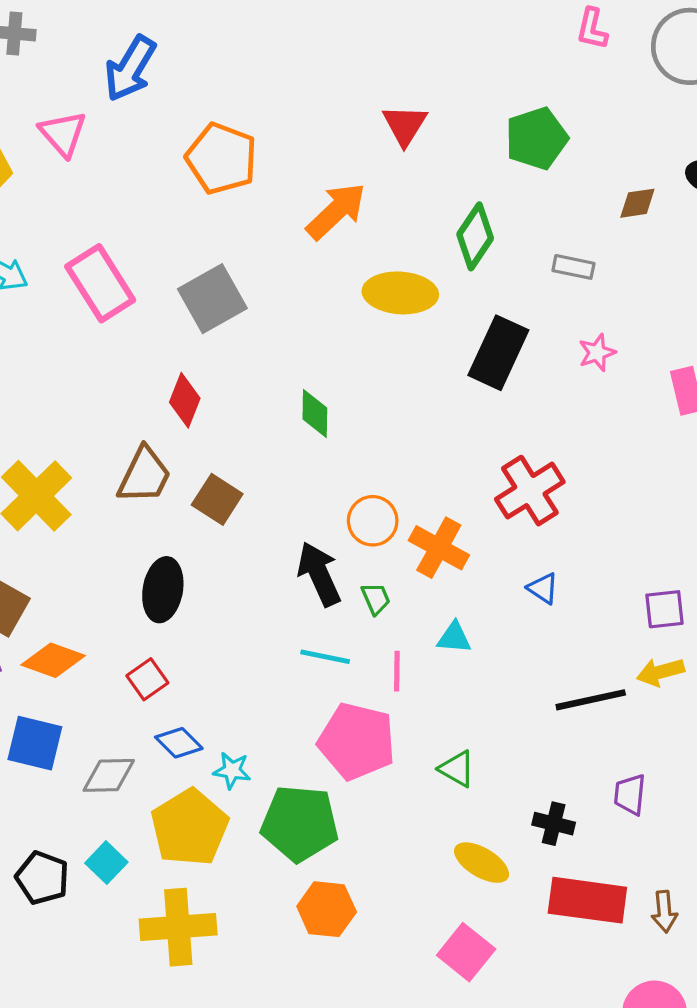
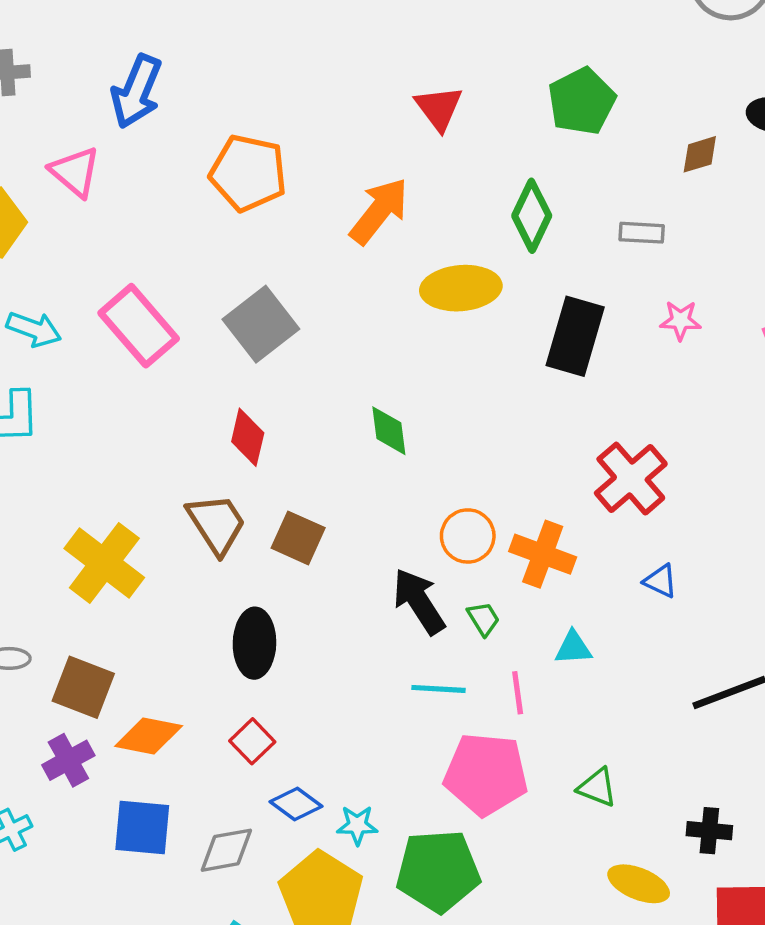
pink star: (597, 353) -> (681, 320), turned 30
brown trapezoid: (144, 475) -> (216, 524), turned -50

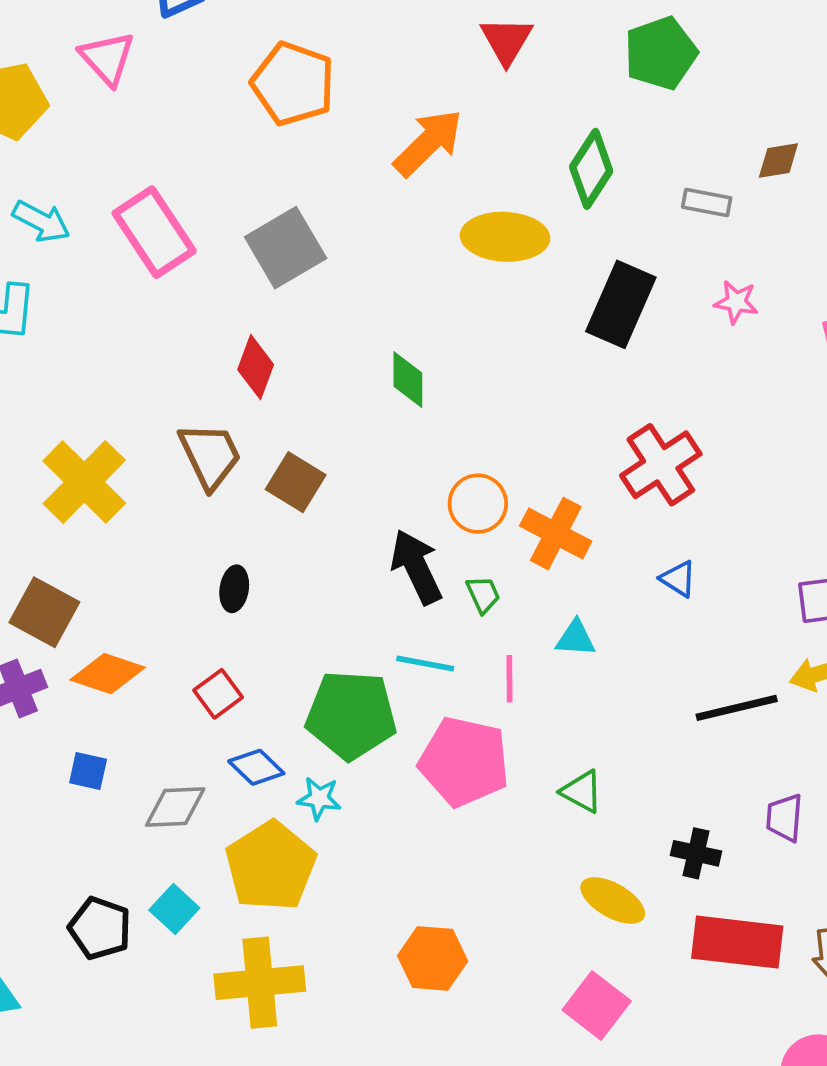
brown diamond: (700, 154) -> (778, 160), moved
black ellipse: (254, 643) -> (234, 589), size x0.6
blue square: (142, 827) -> (88, 771), size x0.6
green pentagon: (438, 871) -> (351, 715), moved

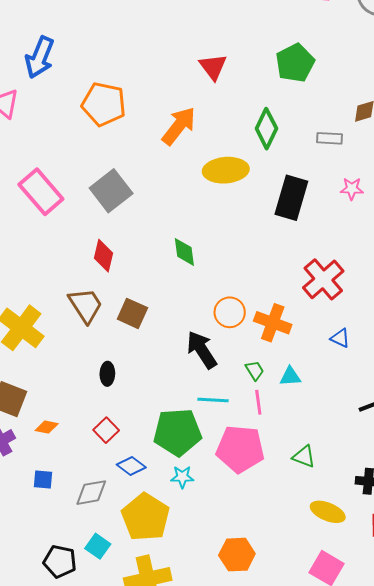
green trapezoid: (483, 594) -> (255, 370), moved
orange diamond: (108, 674) -> (47, 427), size x0.6
cyan star: (319, 798) -> (182, 477), moved

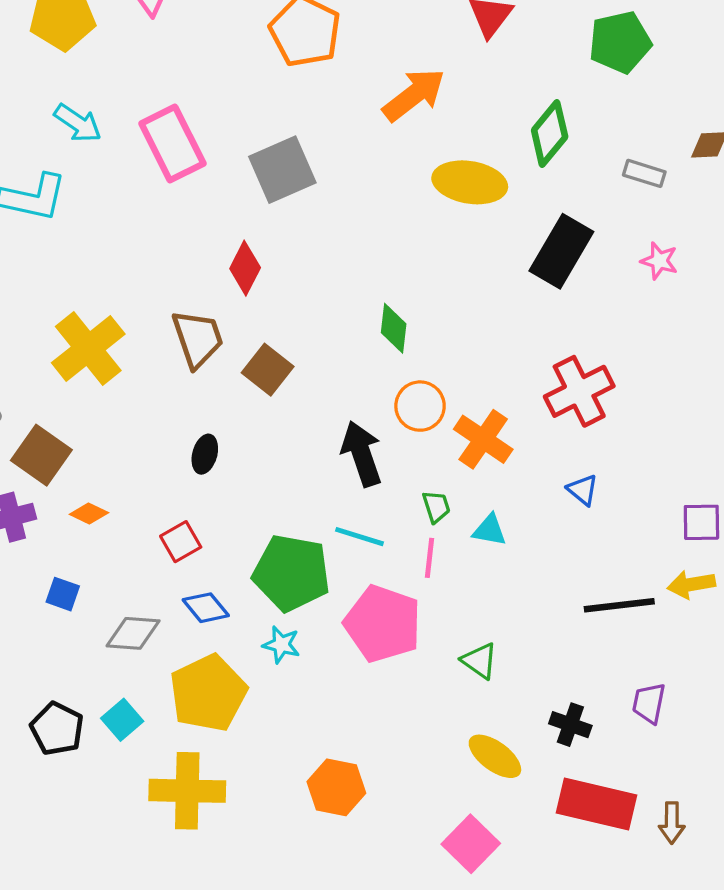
green diamond: (184, 252) -> (394, 328), moved

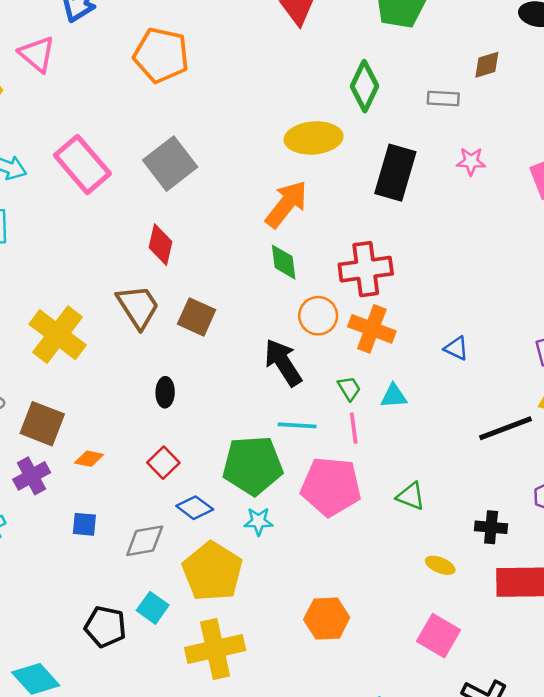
orange arrow: (414, 95) -> (286, 204), moved
red cross: (579, 391) -> (366, 269), moved, turned 33
yellow ellipse: (495, 756) -> (440, 565), size x0.7

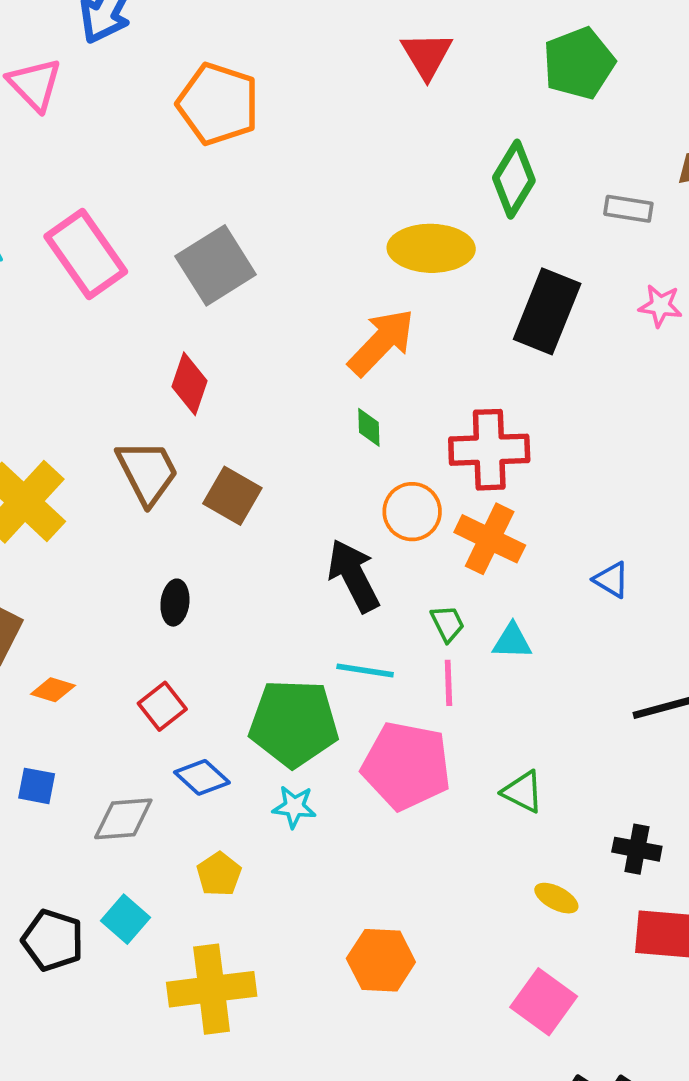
green diamond: (284, 262) -> (369, 427), size x0.7
yellow pentagon: (212, 571) -> (219, 874), size x0.5

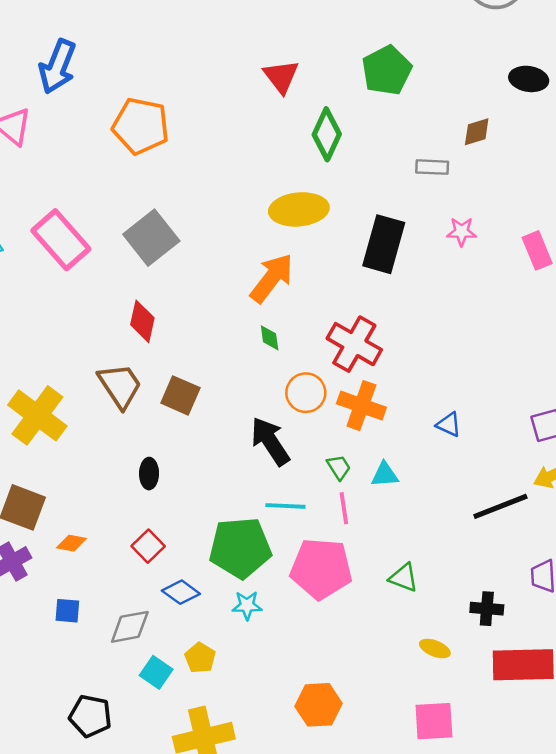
green diamond: (514, 179) -> (327, 134), moved
red cross: (489, 450) -> (354, 344), turned 38
cyan square: (125, 919) -> (156, 672), moved
pink square: (544, 1002) -> (434, 721), turned -33

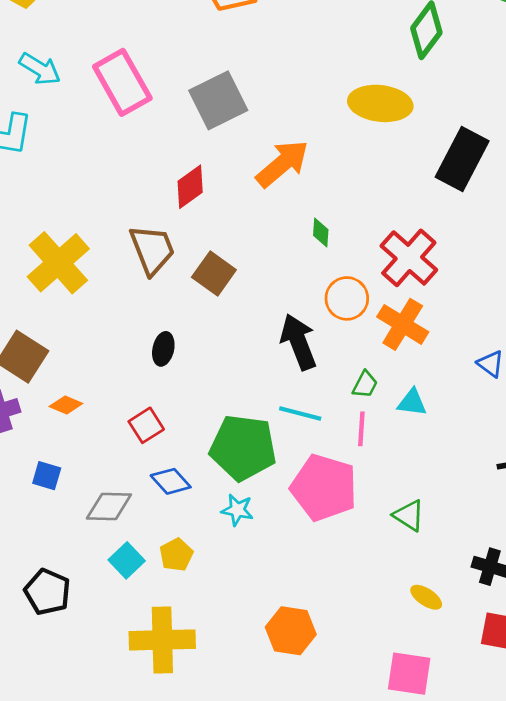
orange arrow: (272, 278) -> (282, 164), moved
red diamond: (142, 321) -> (190, 187), turned 30
green trapezoid: (339, 467) -> (365, 384), turned 48

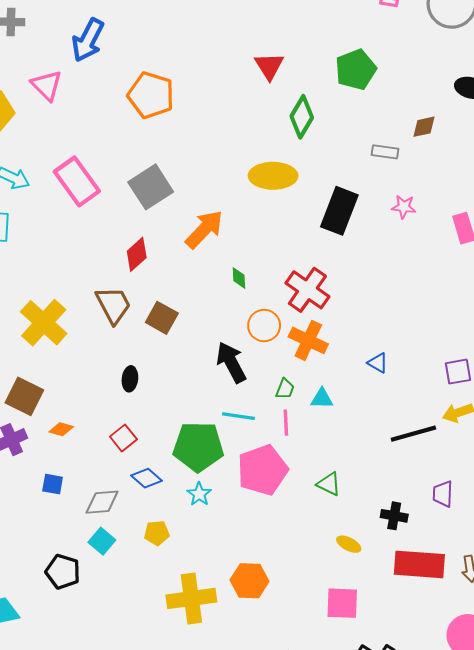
pink pentagon: (324, 488) -> (263, 470), turned -30
cyan star: (237, 510) -> (199, 494), turned 30
yellow pentagon: (176, 555) -> (157, 533), turned 30
cyan square: (127, 560) -> (102, 541), moved
yellow cross: (162, 640) -> (191, 598), moved

